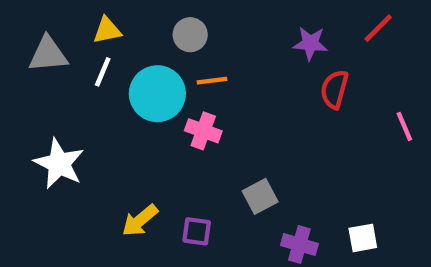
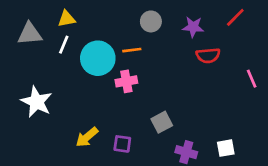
gray circle: (190, 35) -> (151, 21), moved
red semicircle: (334, 89) -> (208, 55), turned -110
pink cross: (203, 131) -> (126, 81), turned -30

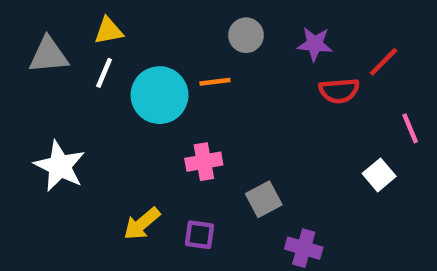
red line: (235, 17) -> (384, 62), moved
pink cross: (126, 81) -> (204, 162), moved
white square: (226, 148) -> (379, 175), moved, turned -30

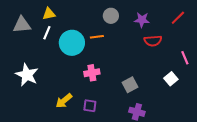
red line: (384, 62) -> (178, 18), moved
gray square: (264, 199) -> (130, 85), moved

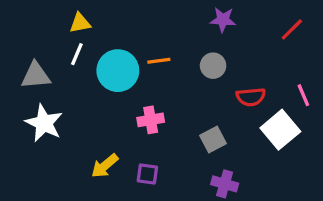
gray circle: (111, 16) -> (213, 66), moved
purple star: (142, 20) -> (223, 20), moved
gray triangle: (22, 25) -> (36, 76), moved
red semicircle: (153, 41) -> (251, 97), moved
white square: (171, 79) -> (280, 130), size x1.6

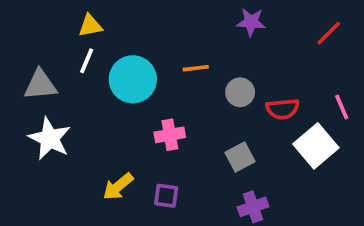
orange line: (159, 61) -> (196, 68), moved
gray circle: (213, 66) -> (240, 92), moved
purple cross: (225, 184) -> (253, 207), turned -35

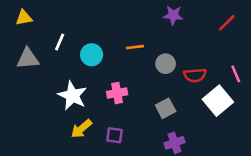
yellow triangle: (90, 26) -> (24, 18), moved
cyan circle: (133, 79) -> (92, 55), size x0.7
white star: (50, 138) -> (72, 96), moved

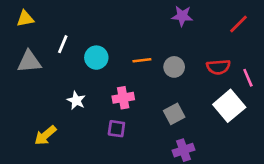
orange line: (135, 47) -> (142, 60), moved
red semicircle: (195, 75) -> (218, 67), moved
white star: (72, 96) -> (76, 100), size x0.6
yellow arrow: (81, 129) -> (45, 135), moved
purple square: (115, 135) -> (116, 129), moved

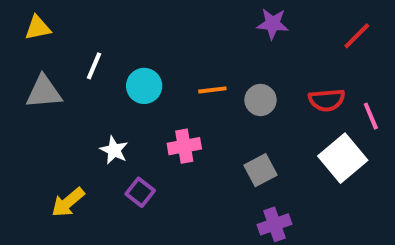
purple square: (116, 129) -> (140, 192), moved, turned 30

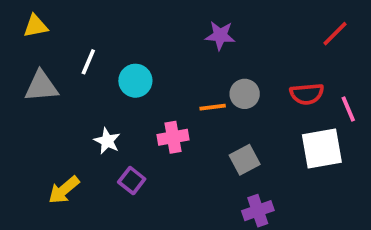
purple star: (273, 24) -> (220, 35), moved
orange line: (212, 90) -> (213, 107), moved
white square: (343, 158) -> (322, 148), turned 30

